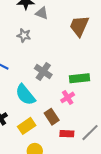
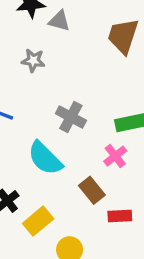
yellow rectangle: (27, 126) -> (38, 221), moved

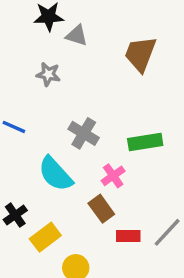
pink cross: (115, 156) -> (113, 176), moved

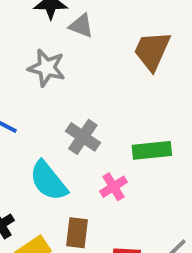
gray star: (48, 74) -> (47, 68), size x1.4
brown rectangle: (101, 209) -> (77, 233), moved, turned 40

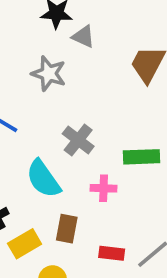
pink cross: (113, 187) -> (104, 188), turned 30

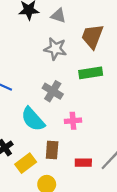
gray triangle: (83, 37) -> (58, 16), moved
gray star: (49, 74) -> (55, 49), moved
green rectangle: (141, 157) -> (91, 73), moved

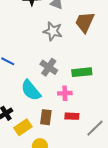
green rectangle: (91, 73) -> (82, 72), moved
red rectangle: (83, 163) -> (72, 116), moved

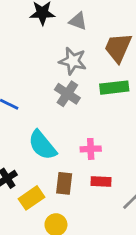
gray cross: (49, 67) -> (67, 94), moved
green rectangle: (82, 72) -> (114, 88), moved

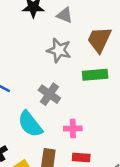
gray cross: (67, 94) -> (49, 94), moved

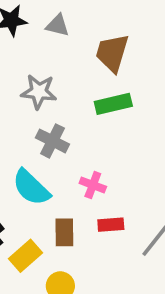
gray star: (59, 50) -> (39, 92), moved
pink cross: (73, 128) -> (93, 185), turned 30

